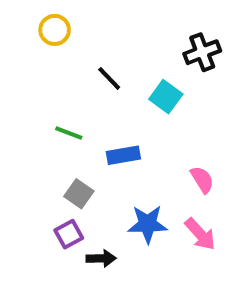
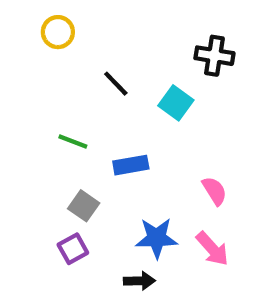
black cross: (202, 52) -> (214, 56), turned 30
black arrow: (101, 258) -> (139, 281), moved

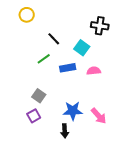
green line: (73, 141) -> (44, 59), moved, turned -56
blue rectangle: (131, 165) -> (68, 68), moved
pink semicircle: (214, 191) -> (94, 71), moved, turned -64
black arrow: (139, 281) -> (65, 131), turned 88

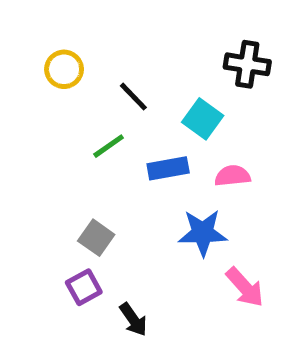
yellow circle: (27, 15) -> (64, 69), moved
blue star: (73, 111) -> (203, 233), moved
black arrow: (65, 131) -> (133, 319), moved, turned -32

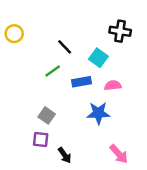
yellow circle: (64, 69) -> (14, 34), moved
purple square: (84, 287) -> (41, 140), turned 35
pink arrow: (245, 287) -> (119, 154), moved

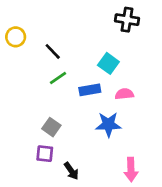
black cross: (120, 31) -> (127, 20), moved
black line: (65, 47) -> (53, 51), moved
pink arrow: (119, 154) -> (131, 170), turned 40

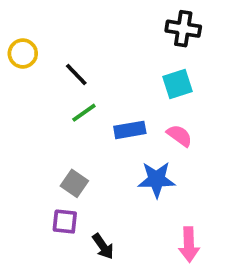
cyan square: (108, 63) -> (178, 84), moved, turned 36
pink semicircle: (124, 94) -> (179, 136), turned 42

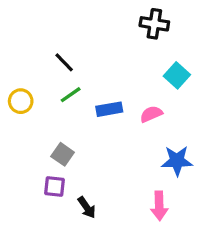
yellow circle: (23, 53) -> (21, 101), moved
cyan square: (178, 84) -> (177, 75), moved, turned -30
pink semicircle: (179, 136) -> (151, 114), turned -60
blue star: (157, 180) -> (177, 161), moved

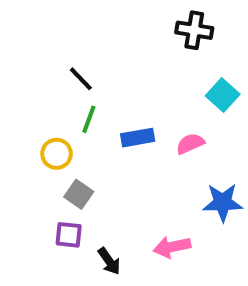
green line: (71, 95) -> (89, 119), turned -35
yellow circle: (21, 101) -> (57, 154), moved
pink arrow: (159, 206) -> (172, 247), moved, turned 80

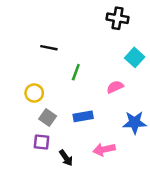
black line: (81, 79) -> (49, 48), turned -35
green line: (89, 119) -> (76, 72), moved
blue rectangle: (138, 138) -> (83, 116), moved

